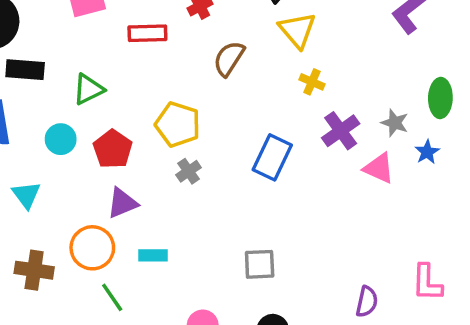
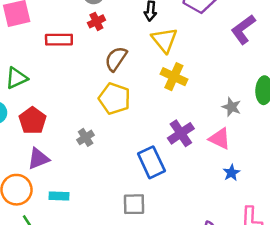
yellow cross: (312, 82) -> (174, 77), size x1.5
yellow pentagon: (178, 124) -> (114, 99), moved
purple cross: (341, 131) -> (181, 133), moved
blue star: (427, 152) -> (231, 173), moved
blue rectangle: (272, 157) -> (151, 162), moved, turned -52

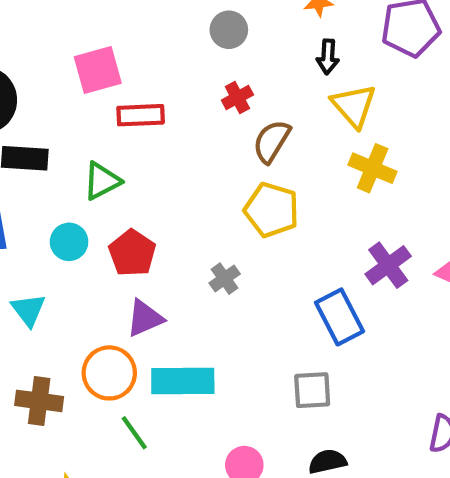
red cross: (96, 21) -> (237, 97), moved
red rectangle: (59, 40) -> (141, 115), moved
cyan rectangle: (59, 196) -> (183, 381), size x1.8

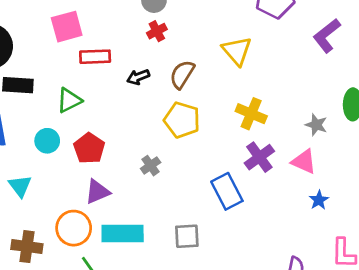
black arrow: (328, 57) -> (138, 77), moved, turned 65
red cross: (237, 97) -> (157, 31), moved
yellow cross: (373, 168) -> (251, 114), moved
gray square: (312, 390) -> (187, 236), moved

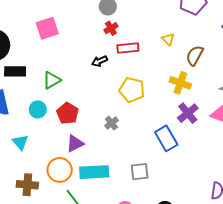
yellow triangle: (237, 51) -> (168, 39), size x0.6
red rectangle: (95, 57) -> (128, 48), moved
brown semicircle: (182, 74) -> (195, 56), moved

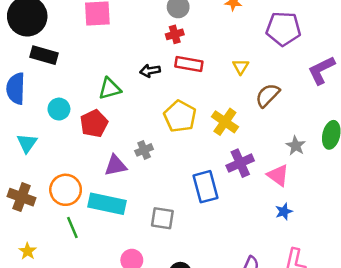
green triangle: (52, 80) -> (110, 89), moved
yellow cross: (180, 83) -> (225, 122), moved
purple triangle: (75, 144) -> (116, 165), moved

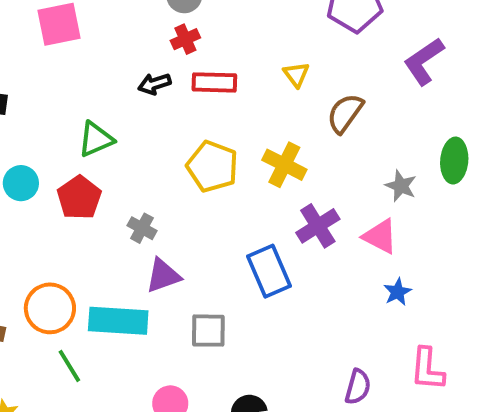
black arrow: (150, 71) -> (154, 84), moved
gray cross: (144, 150) -> (142, 228), moved, turned -30
purple triangle: (116, 165) -> (163, 276), moved

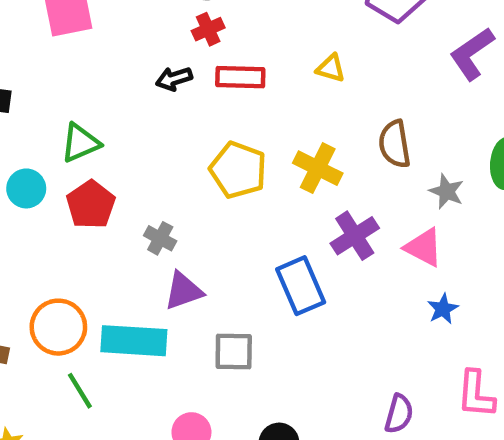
yellow triangle: (296, 74) -> (331, 68), turned -36
brown semicircle: (345, 113) -> (395, 144), moved, turned -45
green triangle: (96, 139) -> (80, 143), moved

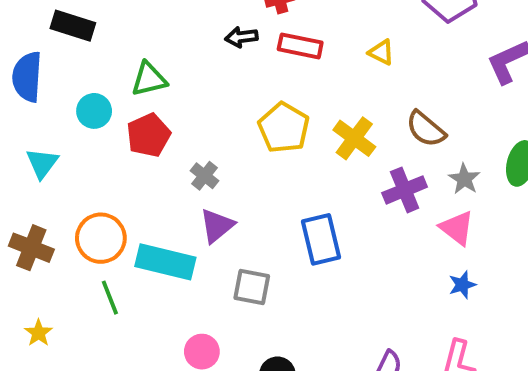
brown semicircle: (395, 144) -> (426, 129), turned -51
purple cross: (355, 236) -> (405, 190), moved
pink triangle: (424, 247) -> (457, 228), moved
purple triangle: (184, 291) -> (217, 226), turned -30
blue star: (443, 309) -> (462, 285), moved

